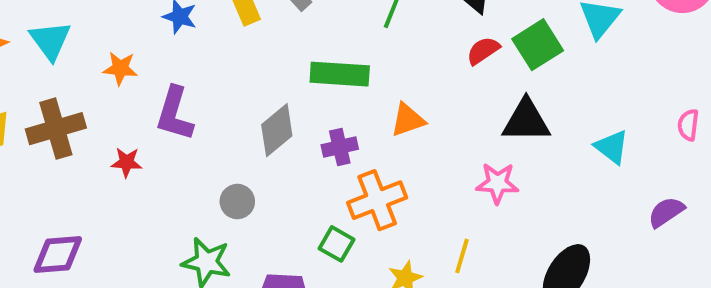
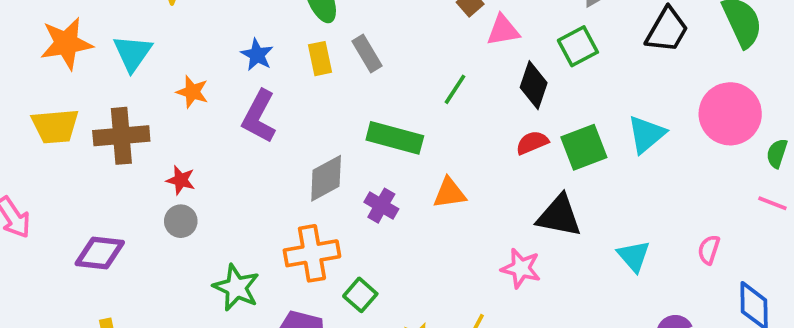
purple L-shape: (175, 114) -> (259, 116), moved
purple cross: (340, 147) -> (381, 206), turned 32
orange cross: (377, 200) -> (312, 253), moved
gray circle: (237, 202) -> (181, 221), moved

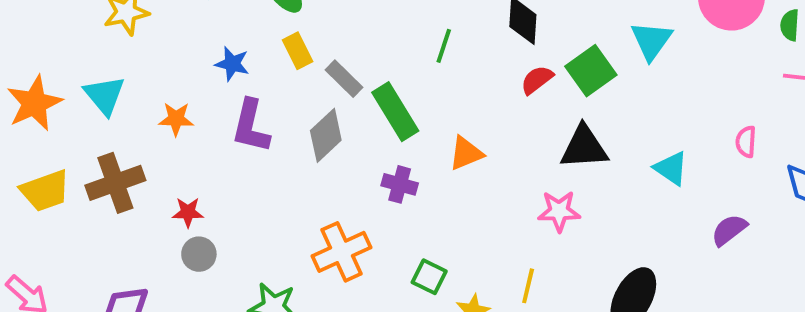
gray rectangle: (367, 53) -> (344, 79), moved
green rectangle: (395, 138) -> (395, 112), turned 58
gray diamond: (326, 178) -> (326, 135), moved
green square: (360, 295) -> (429, 277), moved

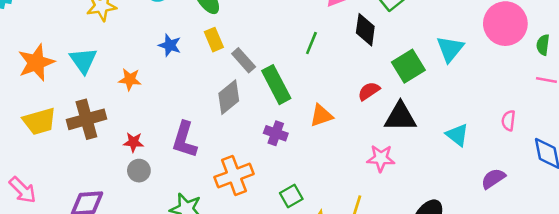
red semicircle: (537, 80) -> (369, 91), moved
purple L-shape: (251, 126) -> (184, 140), moved
green square: (429, 277) -> (291, 196), turned 30

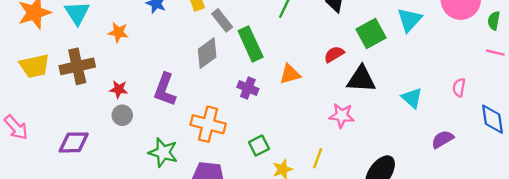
orange cross: (234, 176) -> (208, 124), turned 32

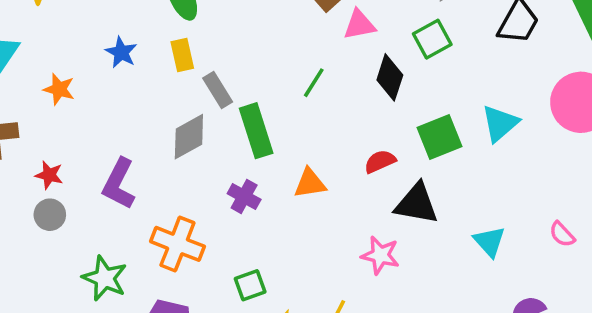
pink semicircle: (459, 87) -> (562, 234), turned -60

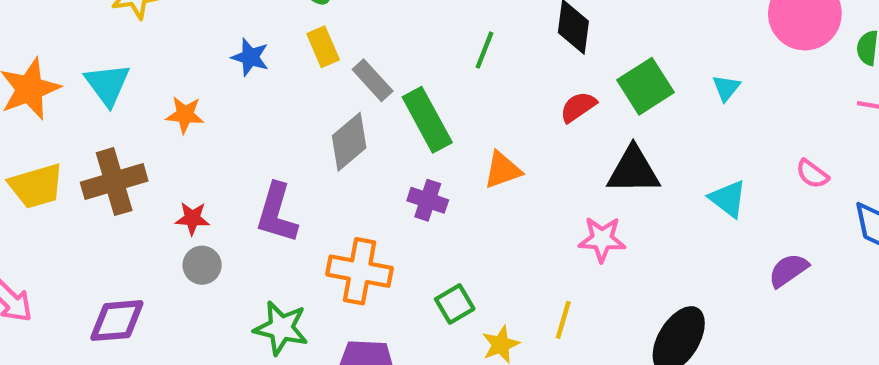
cyan triangle: (500, 123) -> (726, 88), moved, size x0.6
red semicircle: (380, 161) -> (578, 107), moved

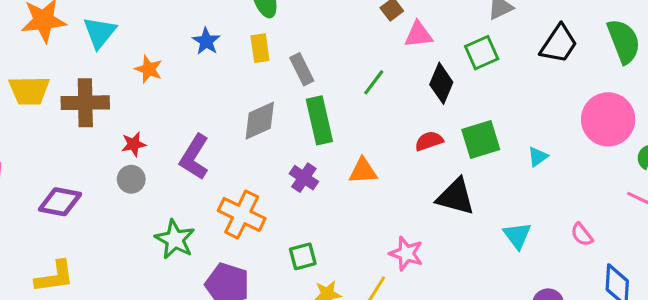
gray rectangle: (373, 80) -> (302, 69), moved
red star: (192, 218) -> (134, 144), turned -30
pink star: (602, 239) -> (406, 253), moved

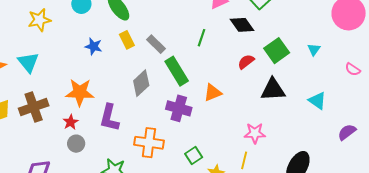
orange star: (149, 69) -> (80, 92), moved, size x1.6
black diamond: (441, 83) -> (242, 25), turned -40
purple cross: (304, 178) -> (179, 108), size x1.4
pink semicircle: (582, 234) -> (353, 69), moved

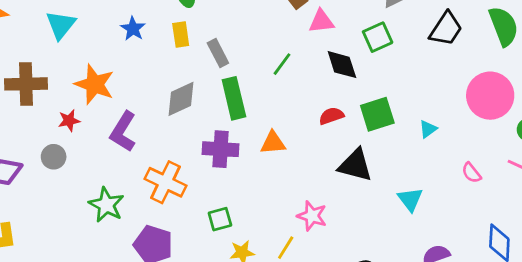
cyan triangle: (28, 62) -> (61, 25), moved
purple cross: (179, 108) -> (221, 149), turned -30
gray circle: (76, 144) -> (54, 157), moved

